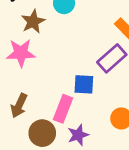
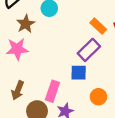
blue square: (84, 84) -> (79, 73), moved

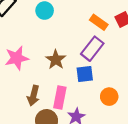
brown star: (26, 24) -> (56, 60), moved
brown arrow: (18, 90) -> (33, 96), moved

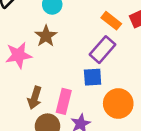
brown star: (56, 60) -> (46, 36), moved
orange circle: (109, 97) -> (118, 104), size x1.5

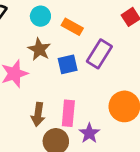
orange rectangle: (111, 21) -> (72, 27), moved
blue square: (93, 77) -> (68, 64), moved

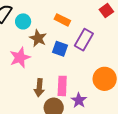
cyan circle: (40, 16) -> (23, 21), moved
blue square: (68, 64) -> (60, 49), turned 35

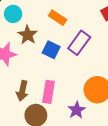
purple star: (79, 100) -> (77, 110), moved

